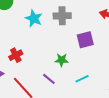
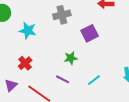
cyan star: (34, 19) -> (28, 31), moved
cyan line: (82, 79) -> (94, 80), moved

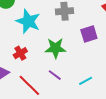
cyan star: (28, 31) -> (28, 21), size x1.4
green star: (71, 58) -> (55, 48), moved, size x1.5

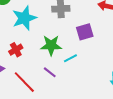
cyan star: (28, 21) -> (24, 18), turned 30
cyan line: (86, 81) -> (70, 58), moved

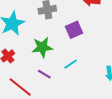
cyan line: (70, 58) -> (71, 64), moved

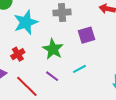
green star: (42, 47) -> (53, 49), turned 30

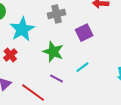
red cross: (18, 54) -> (10, 55), moved

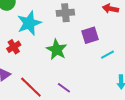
cyan line: (82, 67) -> (108, 55), moved
purple line: (57, 78) -> (64, 88), moved

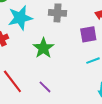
purple square: (90, 35) -> (88, 34), moved

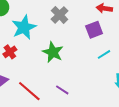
gray cross: (57, 13) -> (60, 15), turned -36

